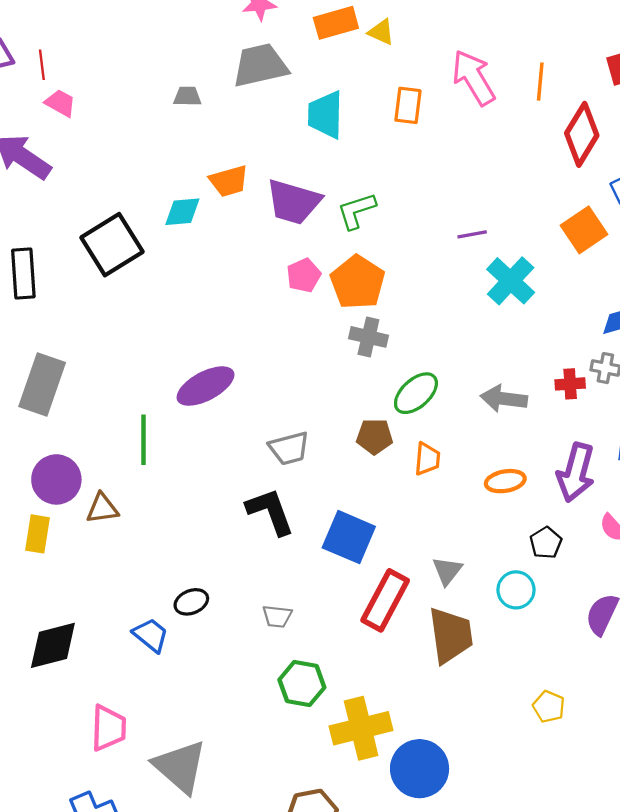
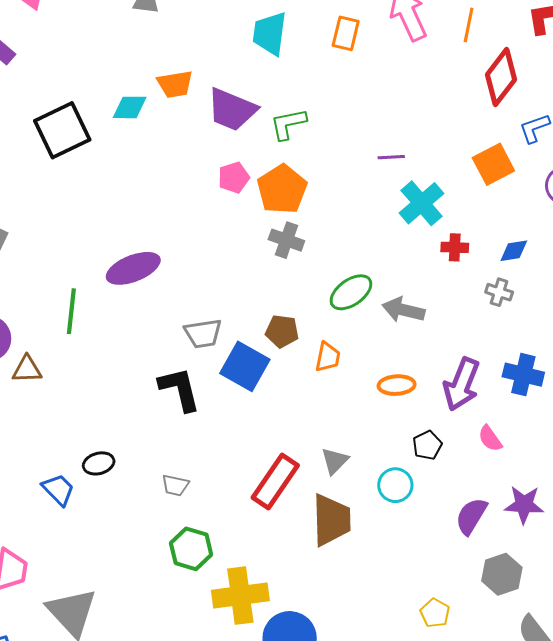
red cross: (570, 384) -> (455, 247), moved
green ellipse: (416, 393) -> (351, 292), moved
blue square: (349, 537) -> (245, 366), moved
yellow pentagon: (549, 707) -> (435, 613), moved

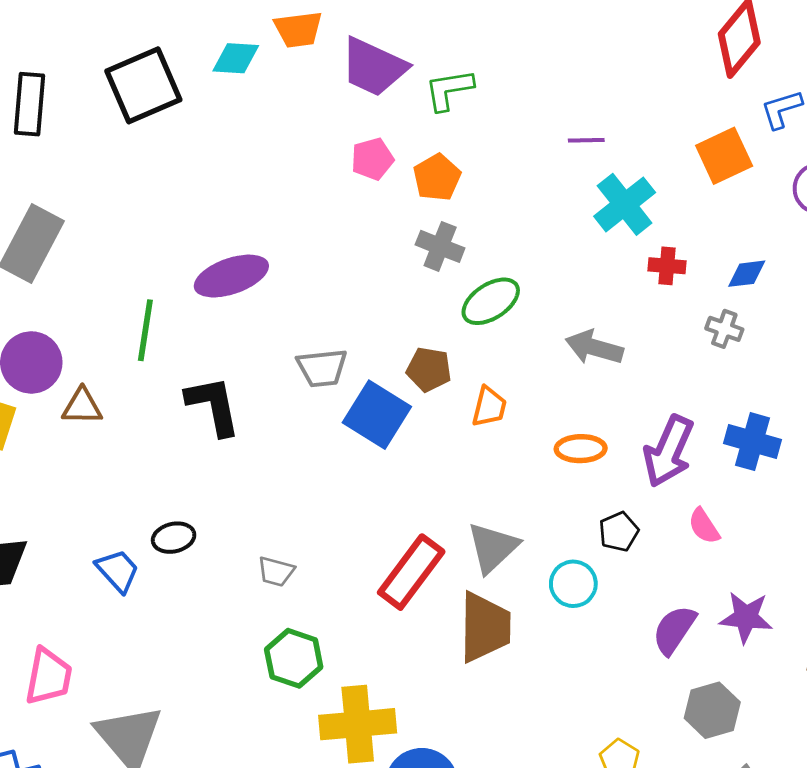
orange pentagon: (282, 189) -> (437, 177), size x0.7
green ellipse: (351, 292) -> (491, 301), moved
black L-shape: (180, 389) -> (213, 406), moved
gray triangle: (335, 461) -> (493, 547), size x1.4

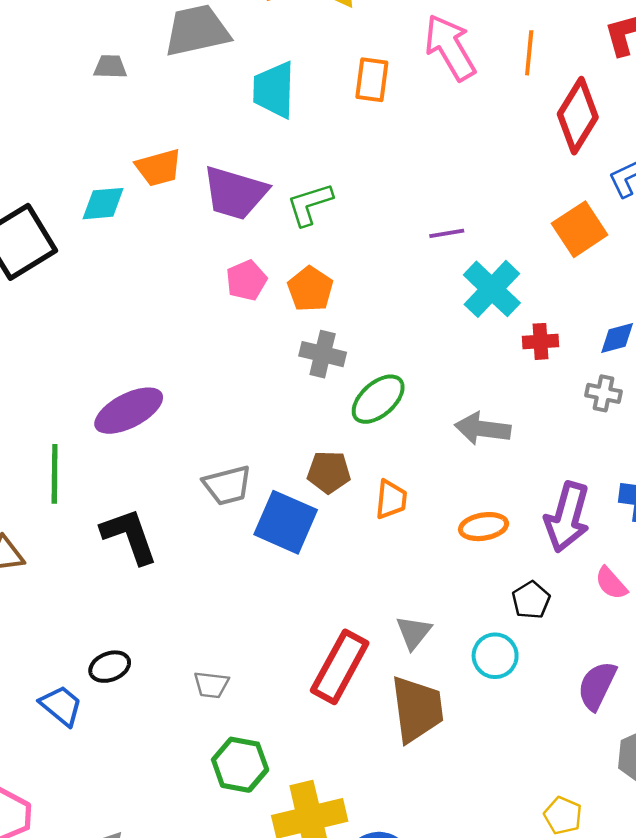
gray triangle: (493, 547) -> (414, 632), size x0.7

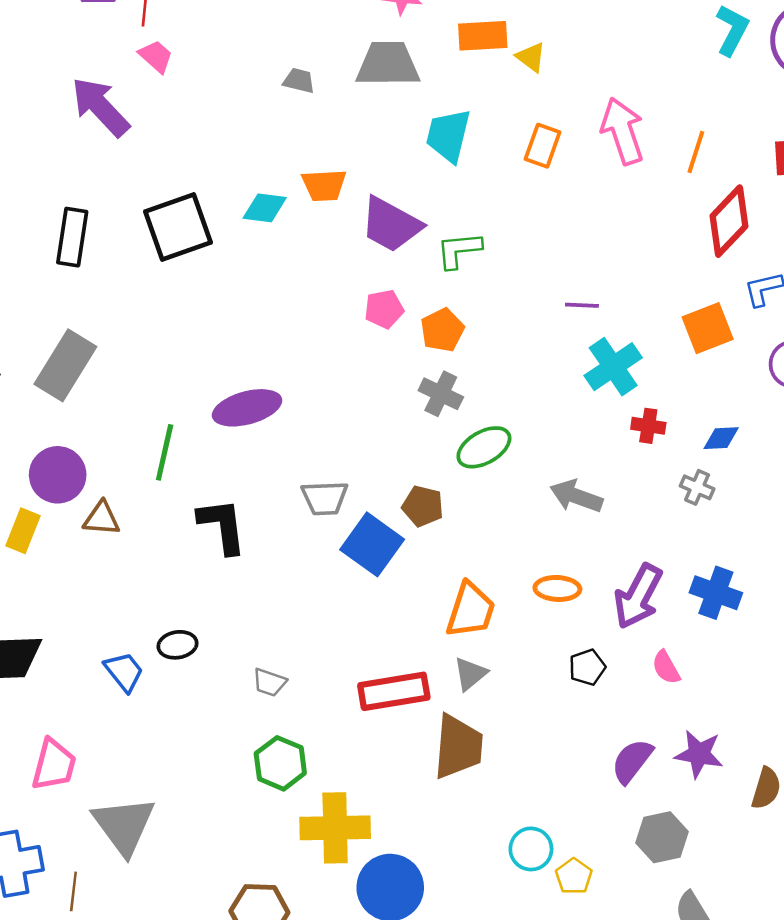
orange trapezoid: (391, 499) -> (471, 610), moved, size x1.5
cyan circle: (495, 656) -> (531, 849), moved
red rectangle: (340, 667) -> (394, 691), turned 40

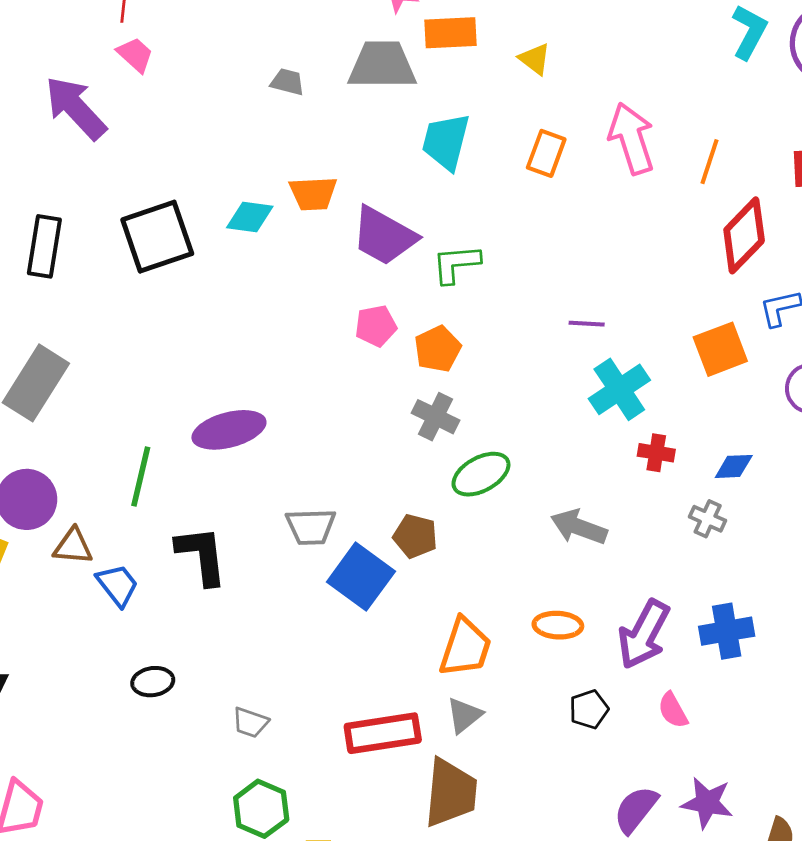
orange rectangle: (483, 36) -> (450, 33), moved
blue cross: (716, 593) -> (727, 631), turned -30
blue trapezoid: (124, 672) -> (118, 585), moved

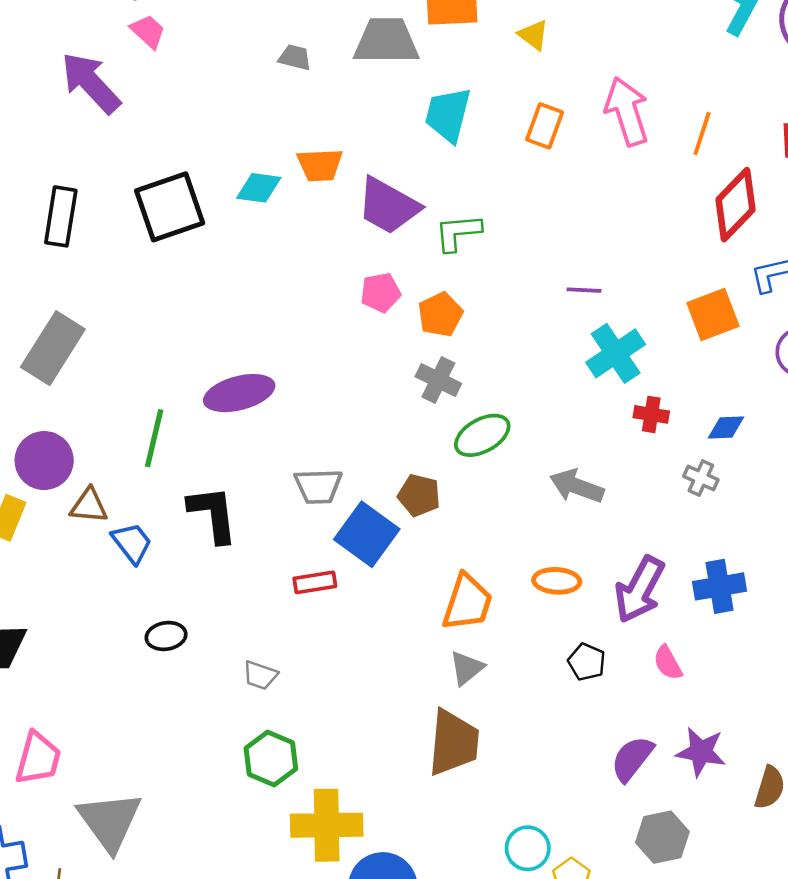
black pentagon: (589, 709) -> (587, 662), turned -30
red rectangle: (383, 733) -> (315, 582), moved, size x0.6

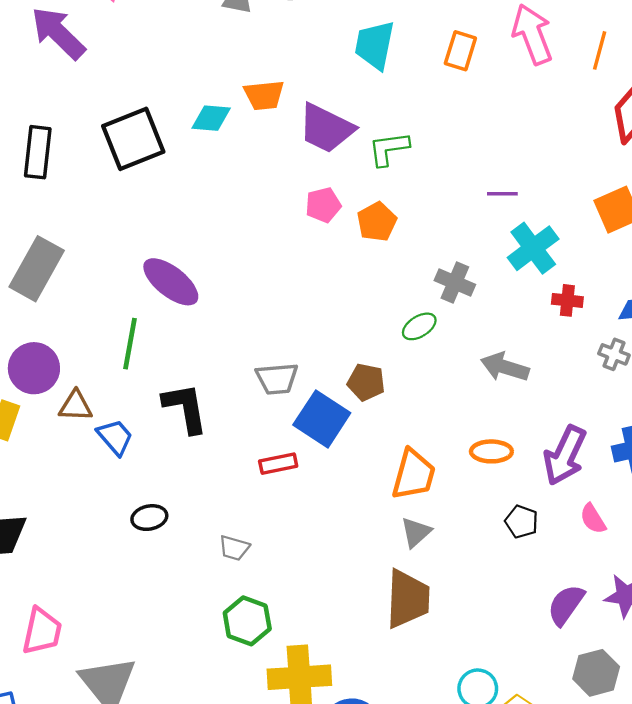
gray cross: (438, 380) -> (455, 283), moved
purple ellipse: (239, 393) -> (171, 282), moved, turned 56
green ellipse: (482, 435) -> (419, 326), size x0.7

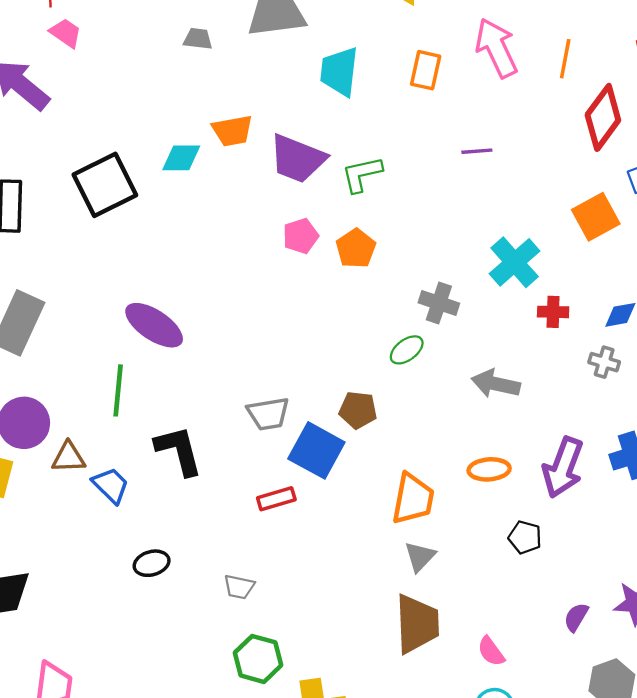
purple line: (502, 194) -> (477, 151), moved
pink semicircle: (593, 519) -> (491, 651), moved
purple semicircle: (566, 605) -> (576, 617), size x0.7

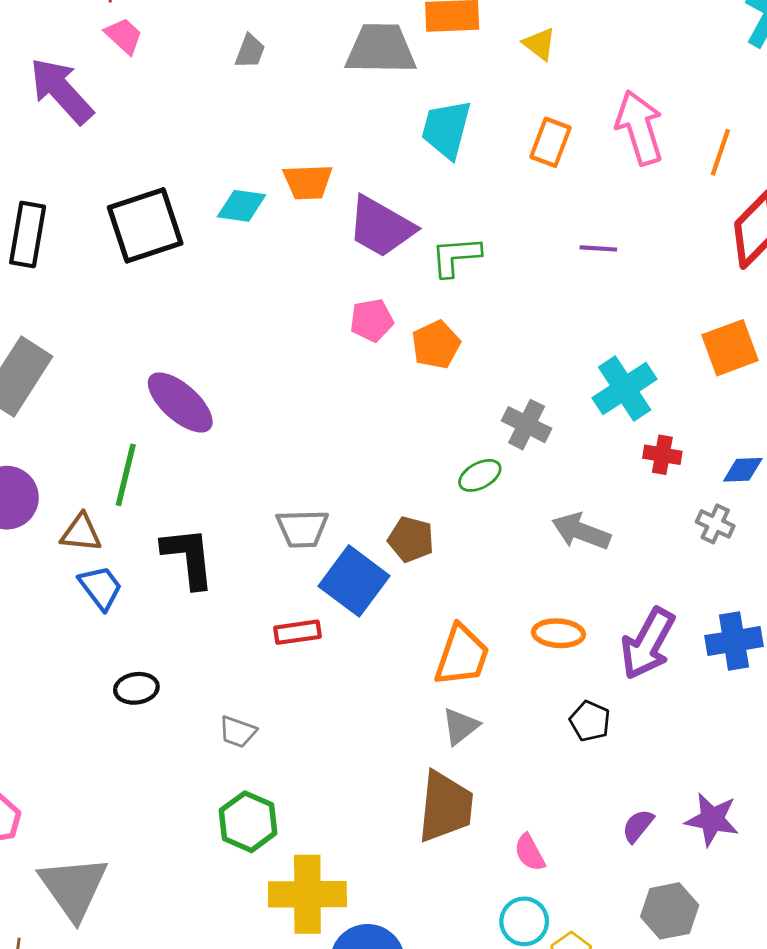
gray trapezoid: (198, 39) -> (250, 51), moved, turned 96
brown triangle: (69, 457) -> (81, 533), moved

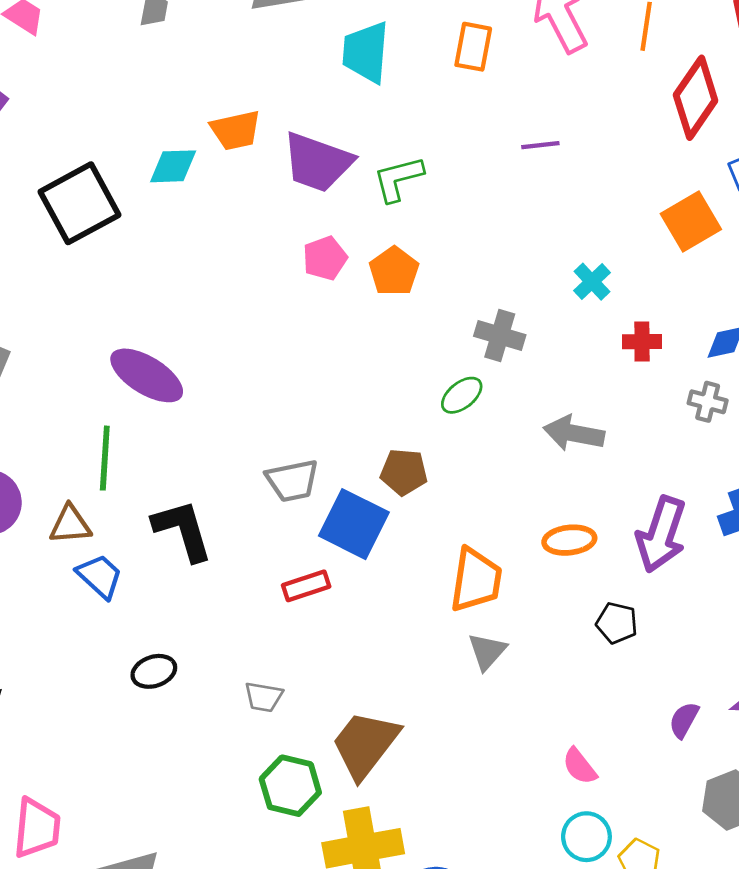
cyan cross: (625, 389) -> (592, 282), size x0.6
brown trapezoid: (445, 807) -> (365, 744), moved, turned -138

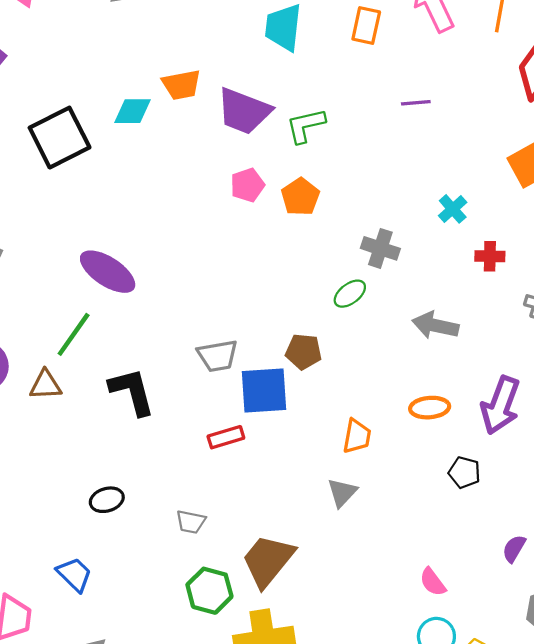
green line: (105, 458) -> (74, 334), turned 30
blue square: (354, 524) -> (264, 391), turned -32
blue trapezoid: (100, 576) -> (74, 574), moved
orange trapezoid: (476, 580) -> (357, 436), size x0.7
gray triangle: (487, 651) -> (342, 493), moved

